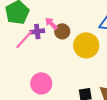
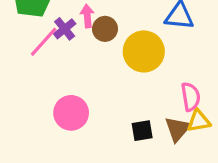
pink arrow: (51, 23) -> (87, 16), turned 40
purple cross: (37, 31) -> (65, 29), turned -32

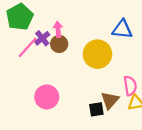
brown circle: (105, 29) -> (59, 44), moved
brown triangle: (178, 129) -> (110, 100), moved

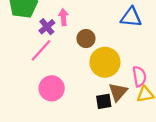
brown circle: (59, 44) -> (86, 39), moved
pink line: (28, 47) -> (41, 50), moved
yellow circle: (97, 54) -> (105, 62), moved

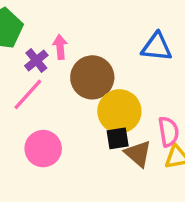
brown circle: (86, 39) -> (92, 77), size x1.6
brown triangle: (118, 92) -> (138, 154), turned -30
black square: (104, 101) -> (118, 138), moved

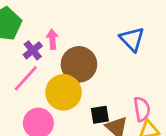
blue triangle: (157, 47) -> (132, 39), turned 40
yellow circle: (119, 111) -> (64, 92), moved

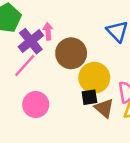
purple cross: (33, 50) -> (31, 41), size x1.5
yellow circle: (64, 92) -> (94, 78), moved

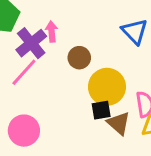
brown circle: (71, 53) -> (79, 58), size x0.6
pink circle: (36, 105) -> (24, 131), moved

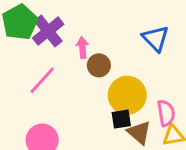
pink arrow: (52, 31) -> (82, 47), moved
purple cross: (31, 43) -> (48, 31), moved

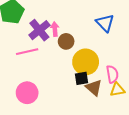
purple cross: (48, 31) -> (39, 30), moved
pink line: (42, 80) -> (27, 52), turned 35

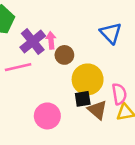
pink circle: (27, 93) -> (47, 116), moved

